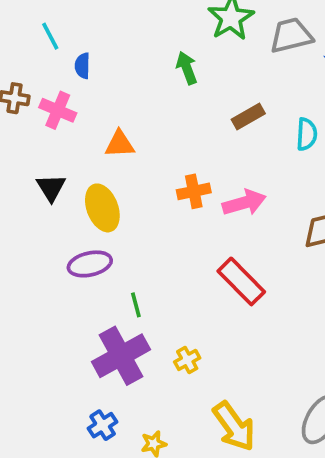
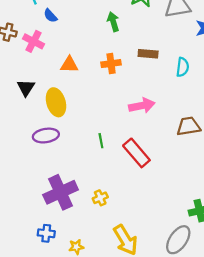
blue semicircle: (82, 66) -> (50, 16), turned -48
brown rectangle: (248, 116) -> (148, 54), turned 30
orange cross: (194, 191) -> (111, 64), moved
green line: (136, 305) -> (101, 141), moved
blue cross: (103, 425) -> (46, 233), turned 35

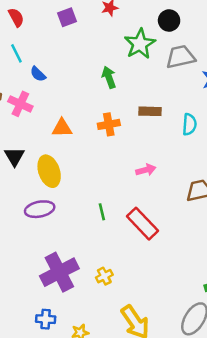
pink arrow: (142, 106) -> (146, 170), size x0.7

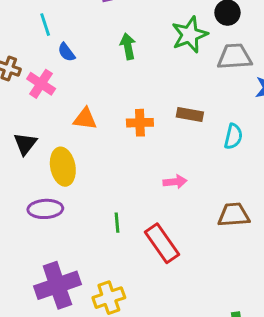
green arrow: (109, 77) -> (128, 46), moved
yellow cross: (104, 276) -> (109, 298), size x1.5

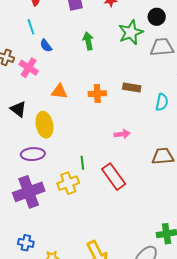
black triangle: (25, 144) -> (18, 109), turned -30
purple cross: (57, 285) -> (29, 192), moved
yellow cross: (109, 298) -> (68, 183), moved

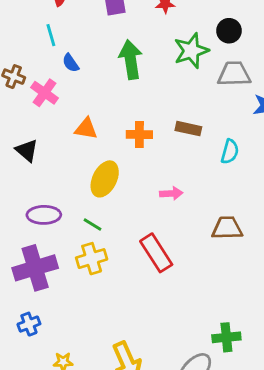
green arrow: (88, 41) -> (131, 60), size x1.5
yellow ellipse: (44, 125) -> (105, 179), moved, turned 35
green line: (82, 163) -> (93, 225), moved, turned -56
blue cross: (26, 243) -> (29, 324), moved, turned -35

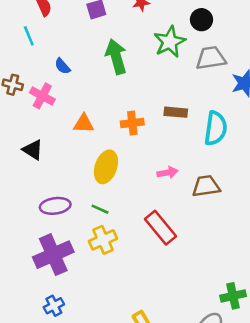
cyan line: (51, 35) -> (29, 36), moved
cyan semicircle: (230, 152) -> (216, 128), size x1.5
brown trapezoid: (227, 228) -> (206, 186), moved

